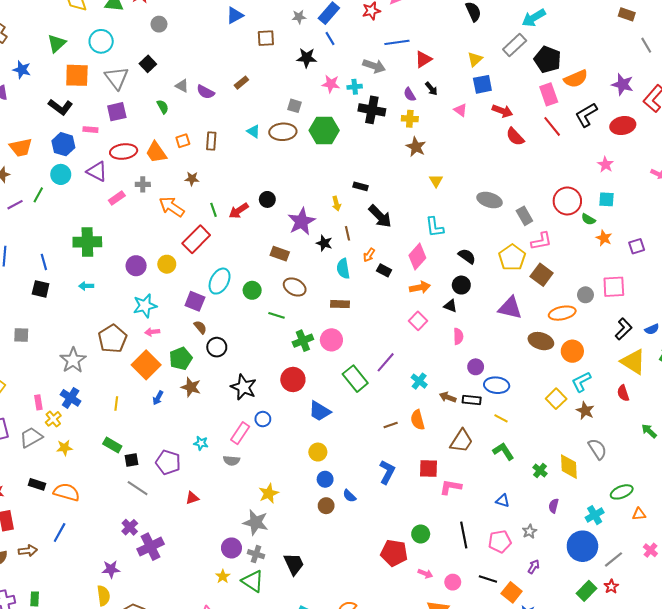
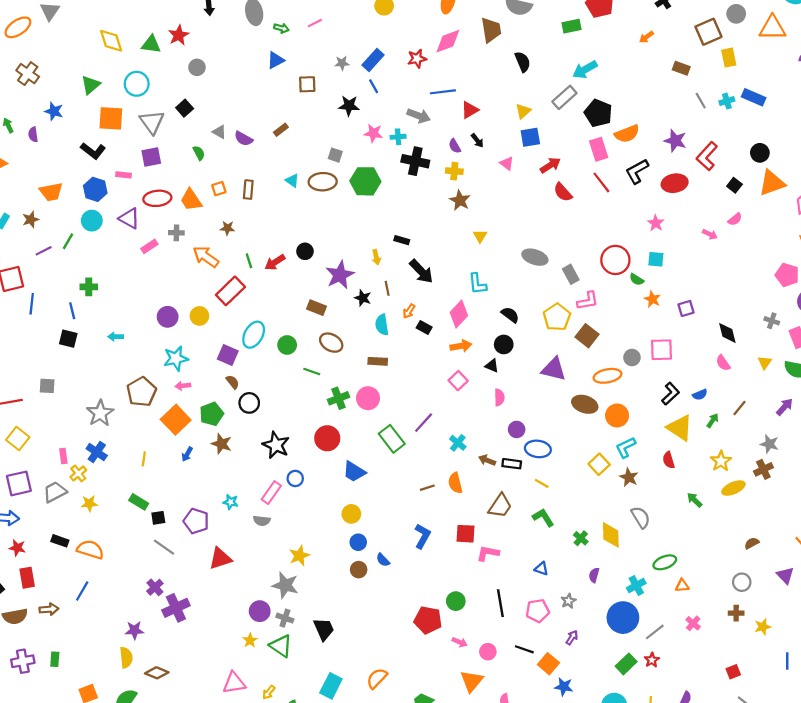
red arrow: (502, 111) -> (550, 165), turned -54
green cross: (87, 242) -> (89, 287), moved, size x0.6
red triangle: (192, 498) -> (220, 558), size x1.6

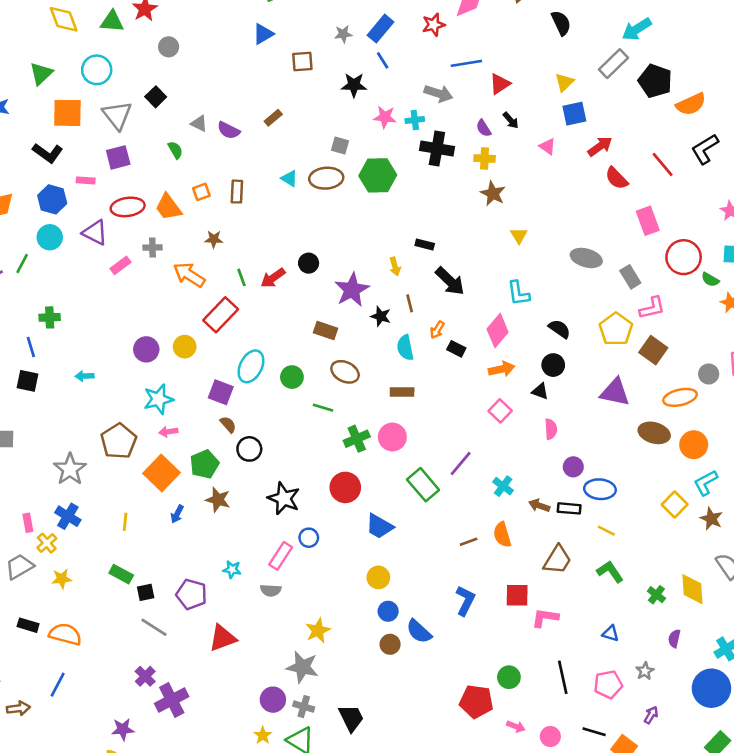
pink rectangle: (599, 149) -> (648, 221), moved
blue semicircle: (383, 560) -> (419, 631), size x1.5

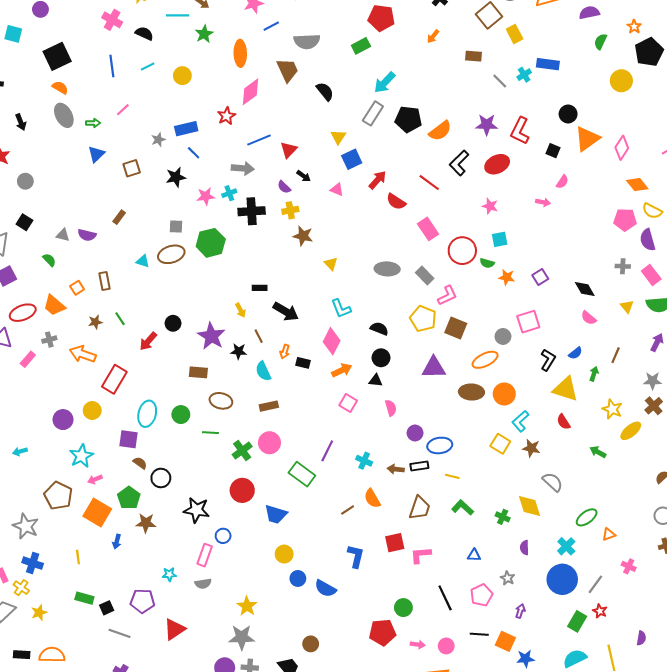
blue rectangle: (381, 29) -> (186, 129), turned 50
green line: (241, 277) -> (120, 319), moved
brown circle: (390, 644) -> (311, 644), moved

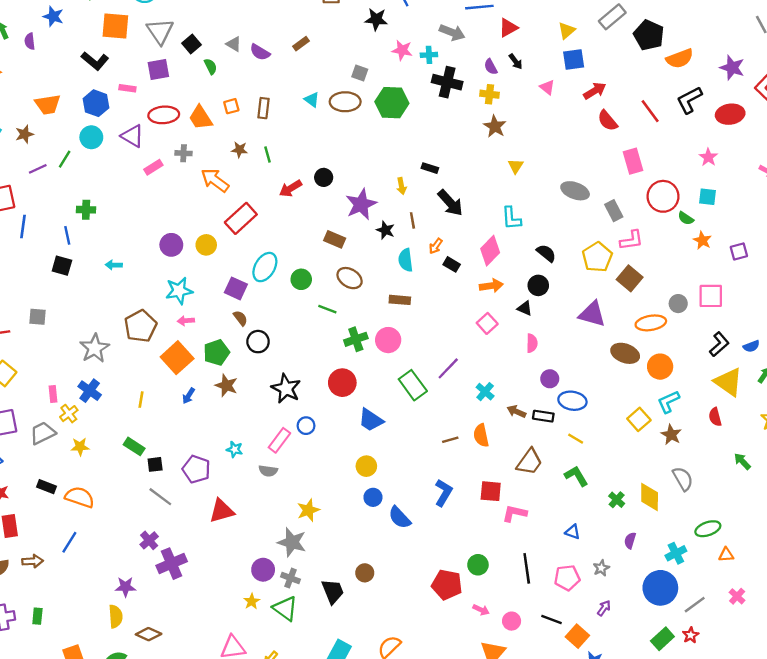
black square: (24, 222) -> (192, 44), moved

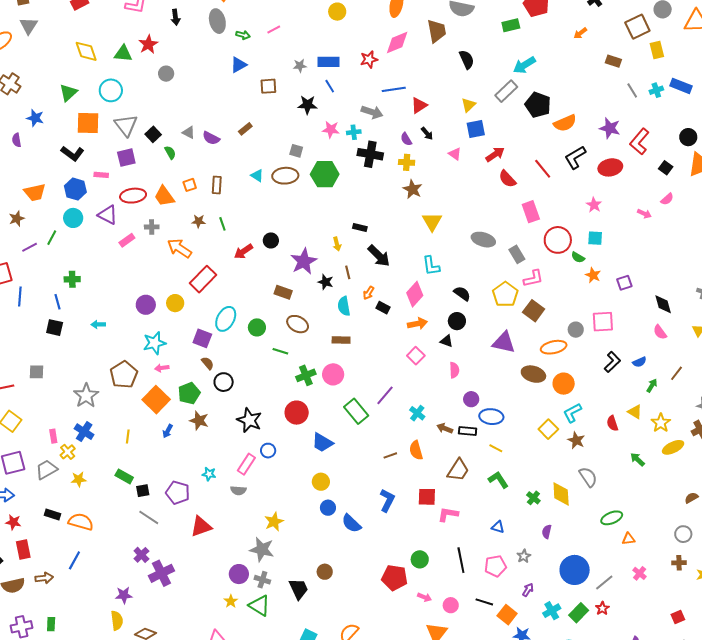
yellow triangle: (516, 166) -> (432, 222), size x1.5
yellow triangle: (728, 382) -> (635, 412), moved, size x0.6
cyan cross: (676, 553) -> (552, 611), moved

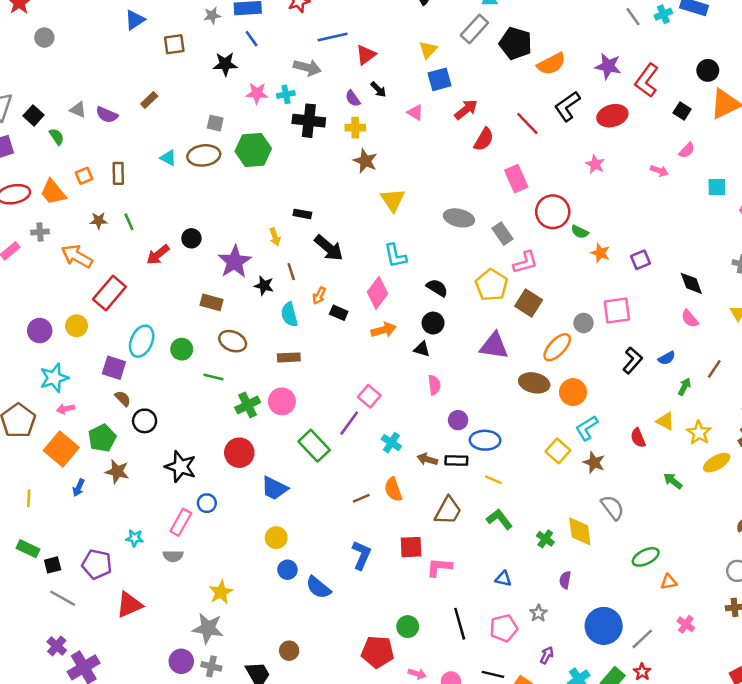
red semicircle: (507, 179) -> (484, 139), turned -102
cyan square: (595, 238) -> (717, 187), moved
orange ellipse: (554, 347) -> (557, 347), turned -30
pink square: (416, 356) -> (369, 396), moved

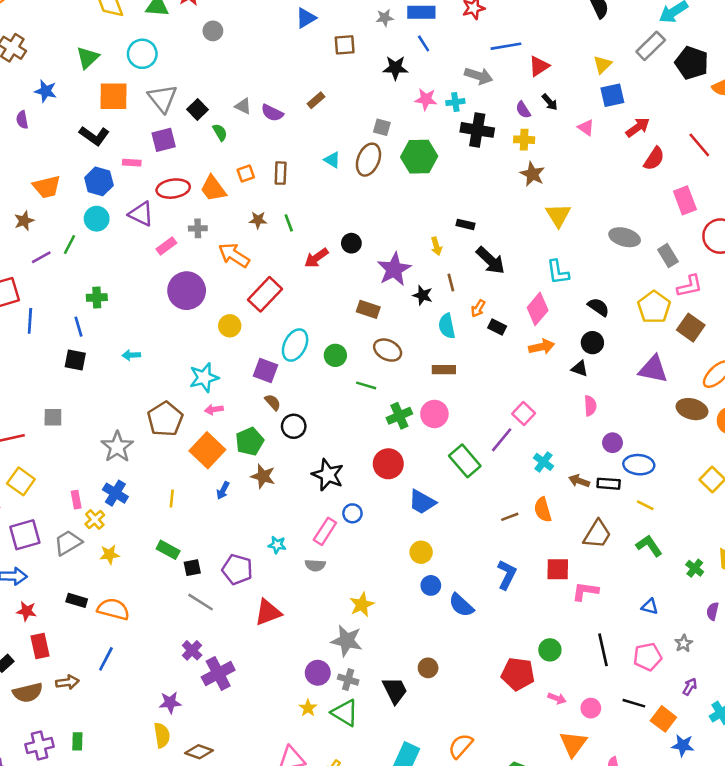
brown ellipse: (204, 155) -> (368, 160), turned -64
purple circle: (40, 331) -> (187, 291), moved, size x1.5

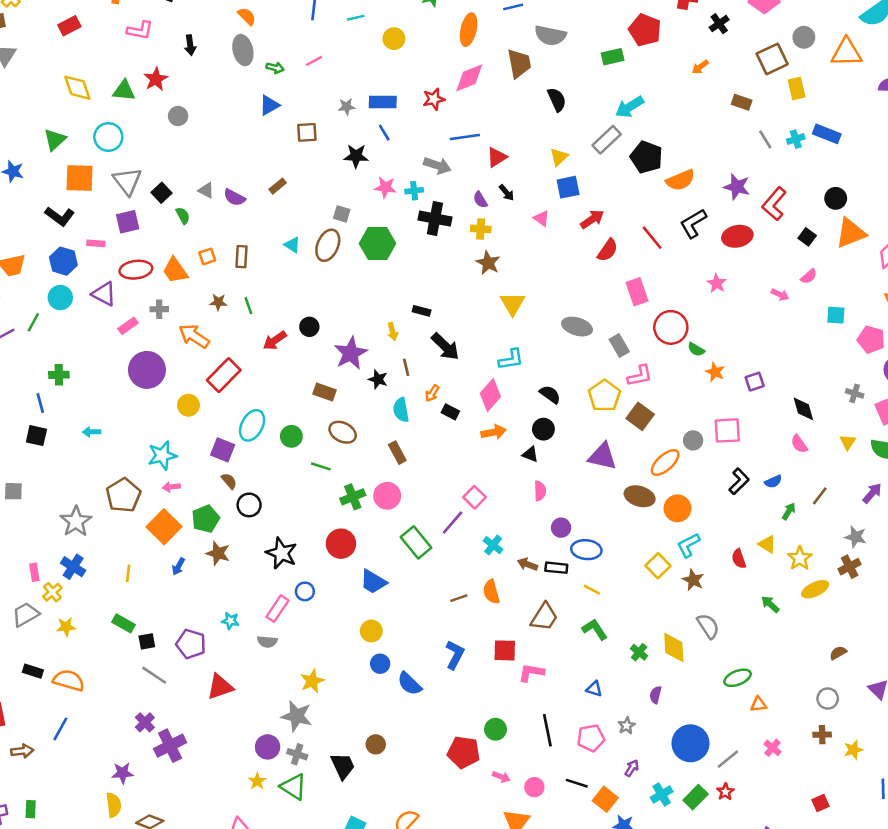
cyan L-shape: (558, 272) -> (511, 359), turned -92
brown rectangle: (444, 370) -> (397, 453), turned 60

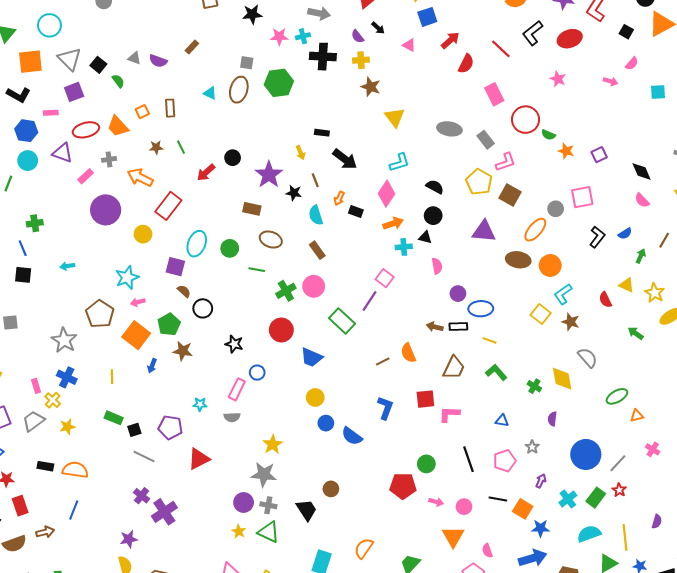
cyan cross: (493, 545) -> (404, 247), moved, turned -35
black star: (281, 553) -> (234, 344), size x0.7

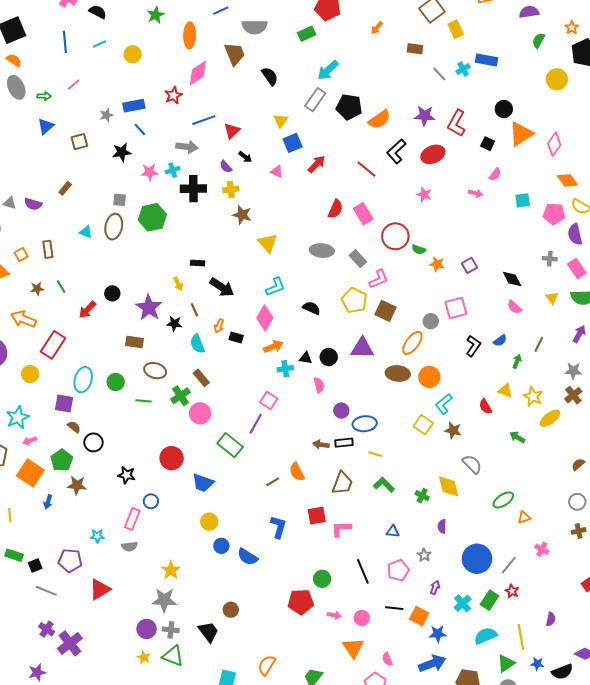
red semicircle: (466, 64) -> (335, 209), moved
black circle: (433, 216) -> (329, 357), moved
green cross: (286, 291) -> (180, 396), moved

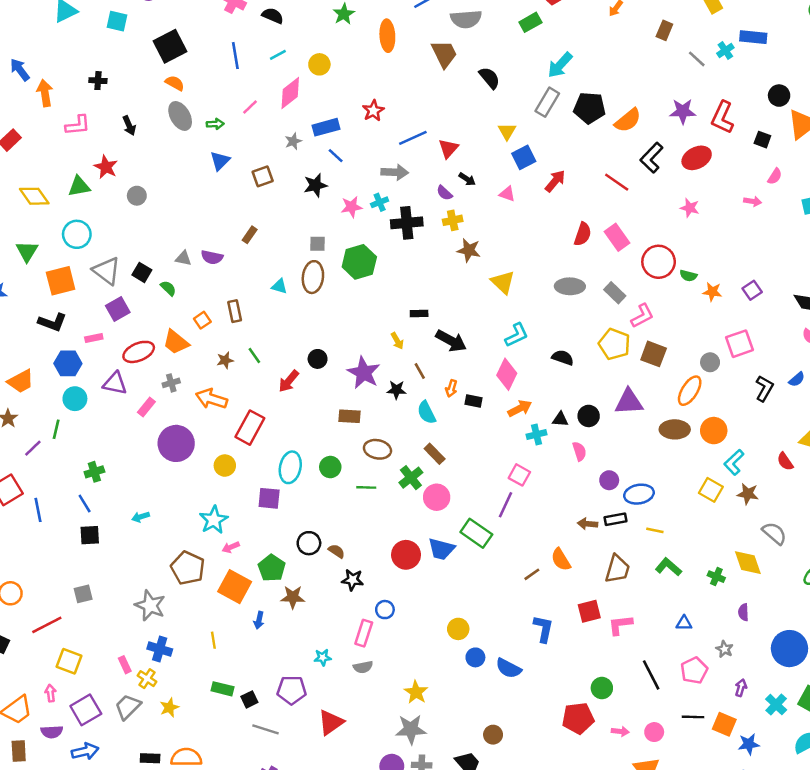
brown rectangle: (415, 49) -> (664, 30), turned -70
pink diamond: (198, 73) -> (290, 93), moved
brown semicircle: (74, 427) -> (337, 551), moved
blue trapezoid: (203, 483) -> (441, 549), moved

